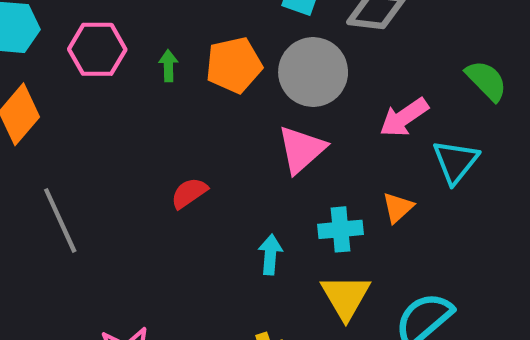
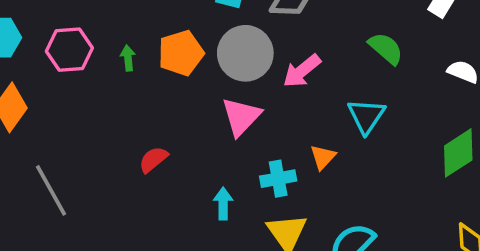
pink arrow: (404, 117) -> (302, 71), moved

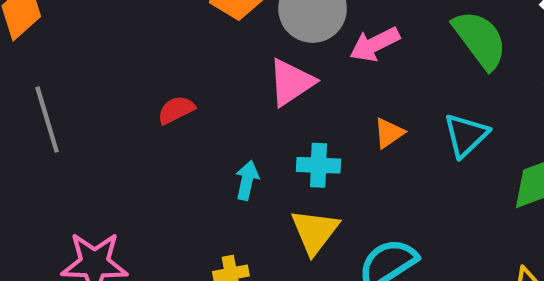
green semicircle: (386, 48) -> (480, 40), size x1.4
cyan triangle: (366, 116) -> (466, 135), moved
orange triangle: (323, 157) -> (389, 133), moved

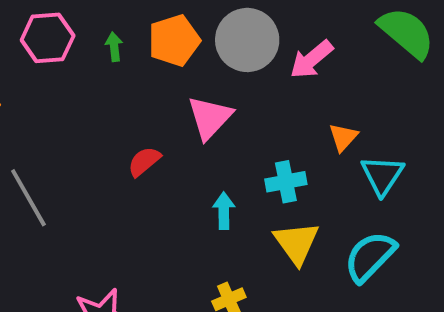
pink triangle: (291, 82) -> (210, 118), moved
cyan triangle: (466, 135) -> (382, 175), moved

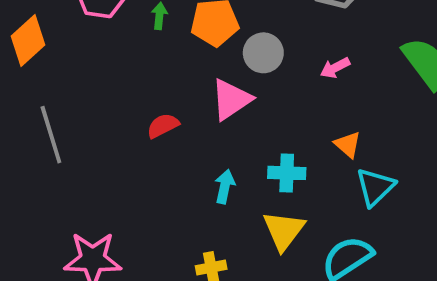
gray circle: (247, 40) -> (263, 53), moved, size x0.7
pink arrow: (311, 59) -> (335, 68), size x0.7
orange triangle: (343, 137) -> (348, 145), turned -44

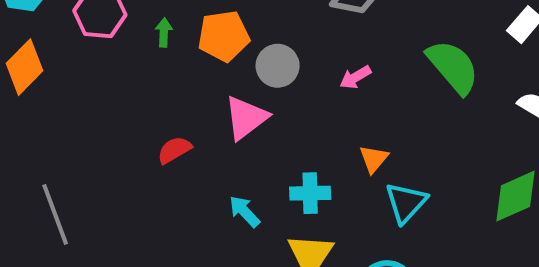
gray line: (51, 135) -> (55, 214), moved
orange triangle: (348, 145) -> (374, 159), turned 32
cyan arrow: (225, 186) -> (244, 211), turned -52

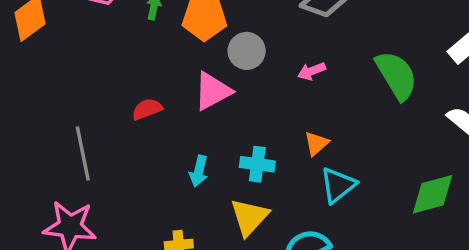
cyan arrow: (244, 211) -> (199, 171), turned -132
gray line: (55, 214) -> (83, 154), moved

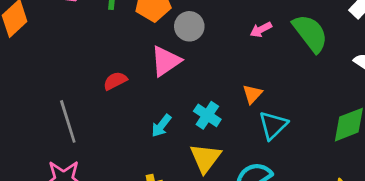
pink arrow: (312, 71) -> (261, 30), moved
cyan cross: (257, 164) -> (207, 115), turned 32
cyan arrow: (199, 171) -> (161, 126), turned 30

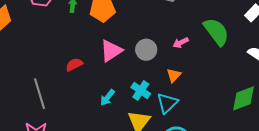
gray circle: (189, 26) -> (146, 50), moved
pink arrow: (261, 30) -> (181, 43), moved
cyan triangle: (273, 125) -> (167, 103), moved

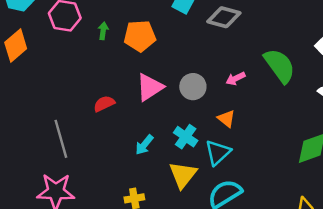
orange triangle: (174, 75) -> (226, 119), turned -35

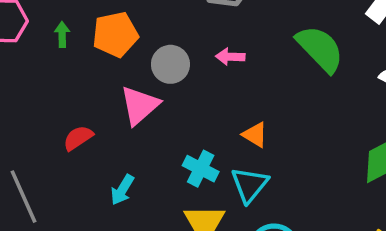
pink arrow: (235, 79) -> (230, 57), moved, turned 36
gray circle: (193, 87) -> (170, 64), moved
cyan arrow: (144, 145) -> (122, 190), moved

